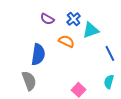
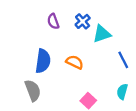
purple semicircle: (47, 19) -> (53, 21), turned 40
orange semicircle: (66, 41) -> (75, 62), moved

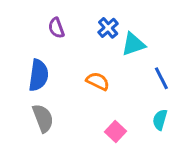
purple semicircle: (53, 21) -> (56, 28), moved
blue semicircle: (43, 61) -> (38, 75), moved

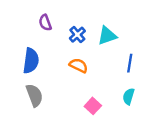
blue cross: (108, 28) -> (77, 35), moved
blue line: (161, 78) -> (130, 63), turned 36

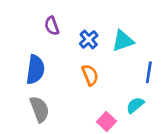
orange semicircle: (79, 65) -> (90, 75), turned 42
cyan semicircle: (129, 96) -> (135, 105), moved, turned 35

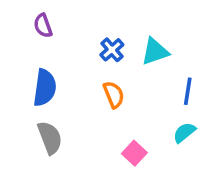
purple semicircle: (52, 26) -> (43, 26), moved
cyan semicircle: (135, 105) -> (184, 133), moved

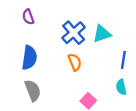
blue cross: (112, 50) -> (74, 33), size x1.5
cyan semicircle: (184, 133) -> (121, 87), turned -63

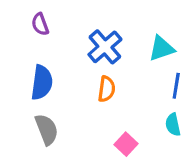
cyan triangle: (102, 34) -> (162, 49), moved
orange semicircle: (75, 62) -> (107, 89), turned 30

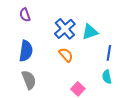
cyan triangle: (162, 49) -> (90, 32), moved
orange semicircle: (107, 89) -> (66, 55), turned -49

